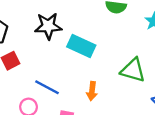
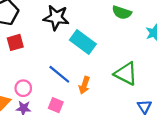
blue line: (47, 87) -> (59, 74), moved

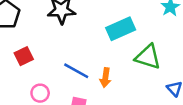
red square: (15, 42) -> (24, 56), moved
cyan rectangle: (83, 42) -> (121, 29), moved, turned -50

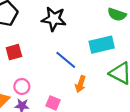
blue line: (76, 71) -> (66, 60), moved

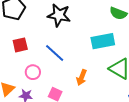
blue line: (66, 60) -> (55, 53), moved
pink circle: (22, 86) -> (33, 72), moved

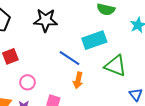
blue line: (55, 53) -> (70, 58), moved

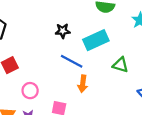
black star: (46, 20) -> (63, 31), moved, size x0.6
green triangle: (115, 66) -> (120, 65), size x0.7

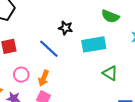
blue line: (72, 61) -> (49, 49), moved
orange arrow: (83, 84) -> (44, 78), moved

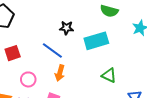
green triangle: (110, 73) -> (109, 75), moved
orange arrow: (44, 78) -> (60, 73), moved

